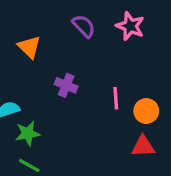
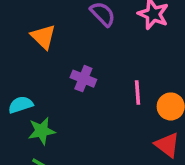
red triangle: (143, 146) -> (167, 145), turned 40

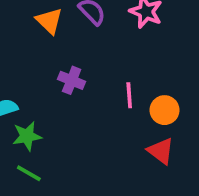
orange triangle: (43, 37) -> (49, 21), moved

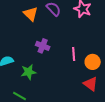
green star: (27, 136) -> (29, 72), moved

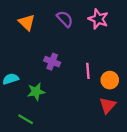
orange triangle: (31, 14) -> (27, 22), moved
red triangle: (91, 84) -> (107, 105), turned 35

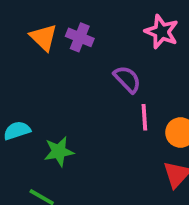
purple semicircle: (65, 19) -> (127, 79), moved
purple cross: (52, 62) -> (80, 37), moved

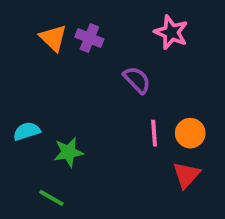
pink line: (144, 117) -> (154, 133), moved

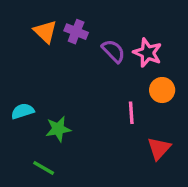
pink star: (171, 32) -> (148, 53), moved
purple semicircle: (137, 80) -> (113, 51), moved
orange circle: (190, 133) -> (162, 90), moved

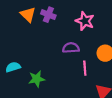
purple semicircle: (113, 51) -> (71, 48), moved, turned -49
pink star: (148, 53) -> (85, 21), moved

